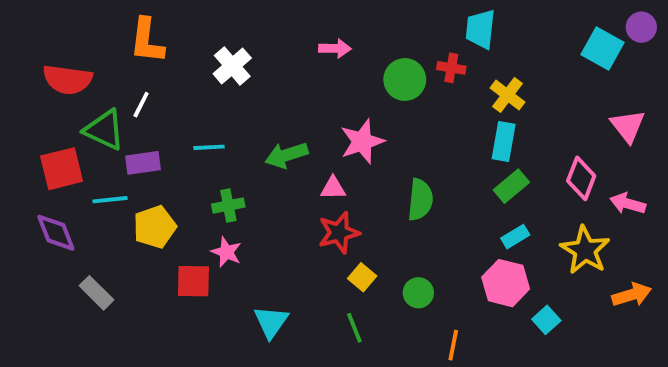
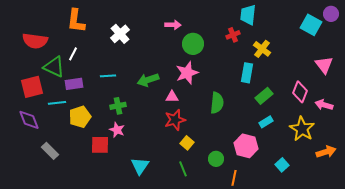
red cross: (451, 68) -> (233, 35), turned -32
green circle: (405, 79) -> (193, 44), moved
cyan rectangle: (504, 142) -> (247, 73), moved
pink hexagon: (506, 283) -> (246, 146), moved
green circle: (418, 293) -> (216, 159), moved

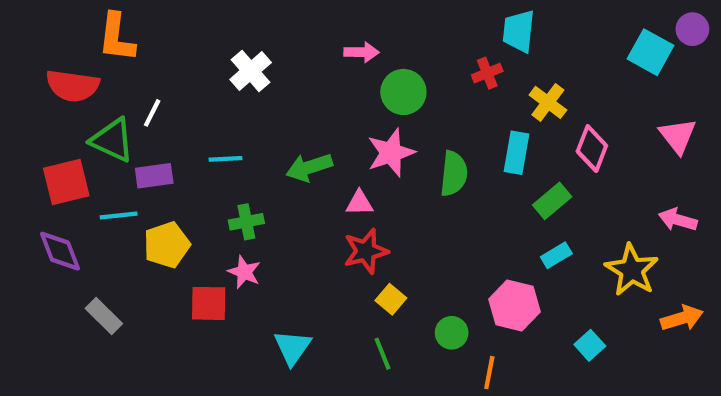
orange L-shape: (76, 21) -> (117, 38), moved
pink diamond: (300, 92) -> (592, 148), moved
green semicircle: (217, 103) -> (454, 174), moved

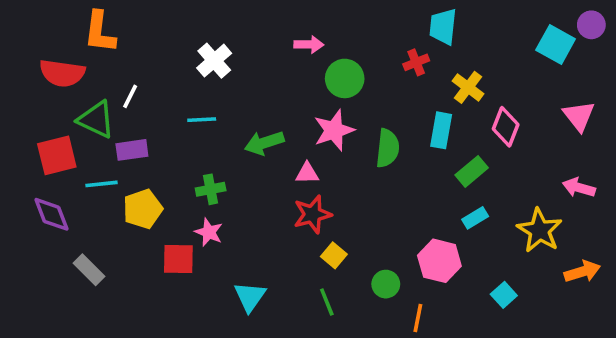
cyan line: (225, 159) -> (202, 120), moved

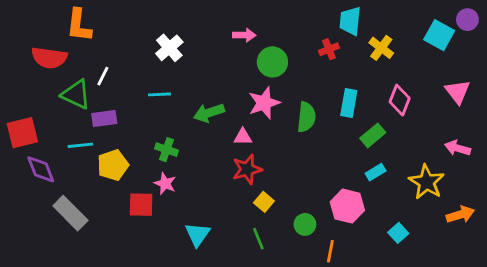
yellow cross: (468, 87) -> (381, 48), moved
red square: (57, 155) -> (22, 133), moved
green cross: (211, 189) -> (166, 150), turned 30
gray rectangle: (89, 270) -> (70, 213), size x1.4

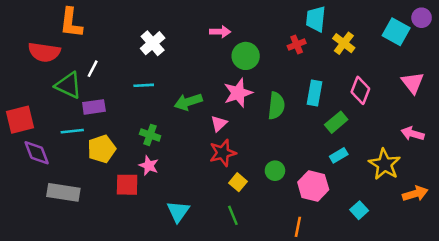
pink triangle: (243, 137) -> (219, 124), turned -42
gray rectangle: (70, 213) -> (63, 192), turned -36
green circle: (305, 224) -> (275, 171), moved

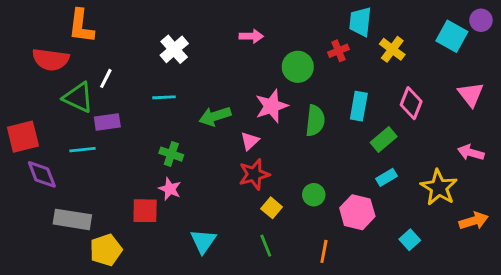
green circle: (246, 56) -> (298, 67), moved
yellow pentagon: (102, 149) -> (106, 250), moved
orange line: (298, 227) -> (324, 251), moved

